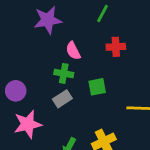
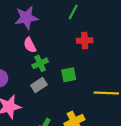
pink semicircle: (73, 51) -> (30, 45), moved
green cross: (64, 73) -> (40, 63), turned -35

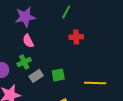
green cross: (40, 63) -> (24, 62), moved
green square: (69, 75) -> (58, 75), moved

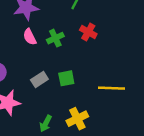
red cross: (76, 37) -> (88, 32), turned 32
green cross: (24, 62) -> (55, 38), moved

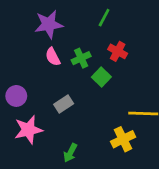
green square: (66, 78) -> (101, 77), moved, turned -35
yellow cross: (77, 119) -> (123, 139), moved

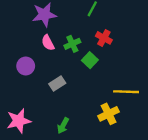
purple circle: (16, 96) -> (26, 66), moved
pink star: (28, 130) -> (19, 121), moved

